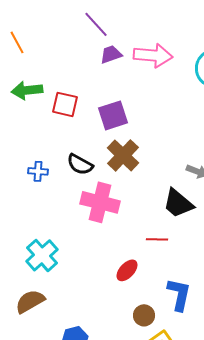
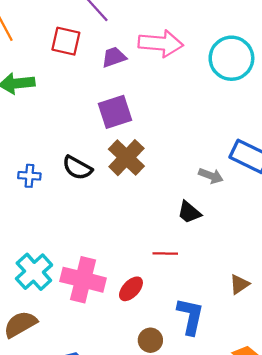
purple trapezoid: (111, 54) -> (114, 57), moved
red square: (65, 104) -> (66, 41), moved
pink cross: (100, 202) -> (83, 280), moved
black trapezoid: (178, 203) -> (189, 212), size x0.7

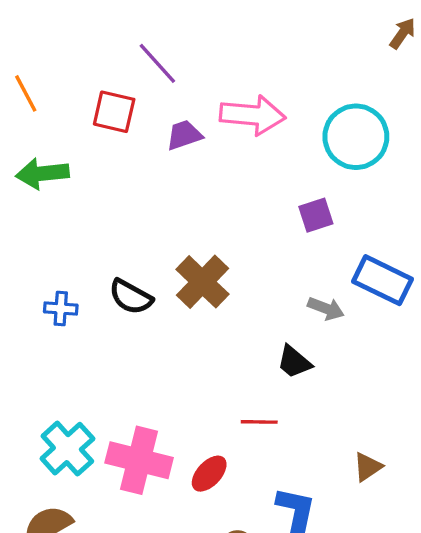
purple square: (115, 112) -> (316, 215), moved, size x0.7

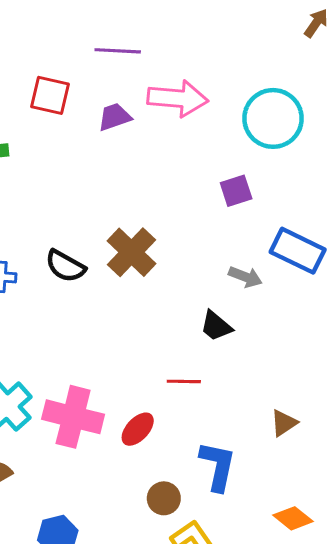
purple line: (157, 63) -> (118, 51), moved, turned -45

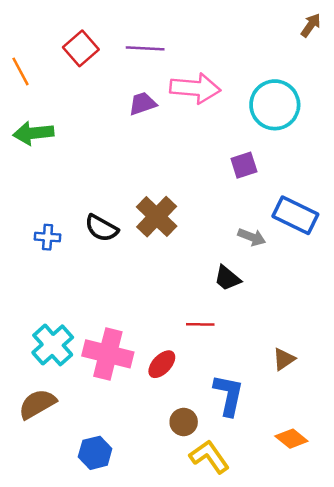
red square: (50, 95) -> (81, 48), moved, turned 36

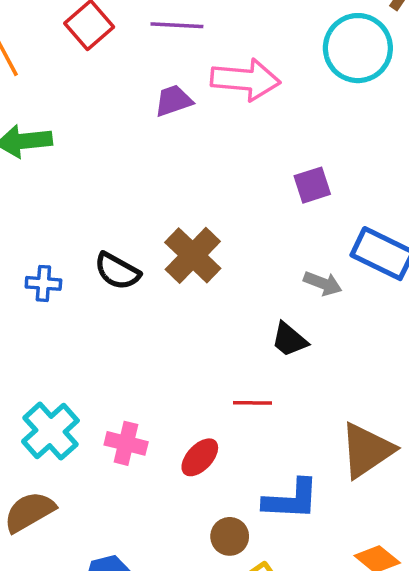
cyan circle: (275, 105) -> (358, 48), moved
pink cross: (108, 354) -> (126, 443), size x0.6
brown triangle: (284, 359) -> (367, 450), size x1.8
blue L-shape: (229, 395) -> (291, 500), turned 81

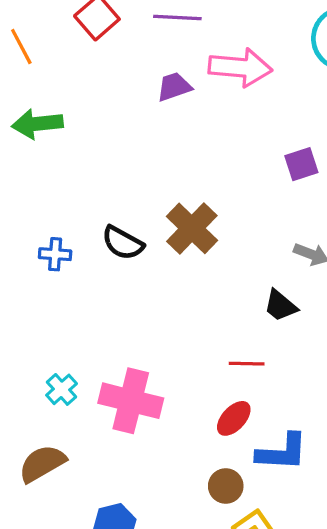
cyan cross: (50, 431) -> (62, 389), size x0.6
pink cross: (126, 443) -> (131, 401), size x1.6
red ellipse: (200, 457) -> (234, 418), moved

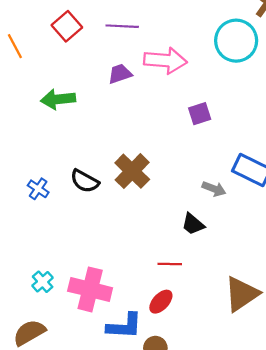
green arrow: (37, 124) -> (58, 99), moved
purple square: (301, 164) -> (200, 114), moved
blue cross: (55, 254) -> (38, 189), turned 30
blue L-shape: (282, 452) -> (124, 326), moved

